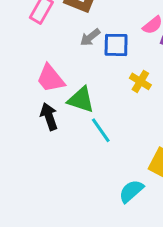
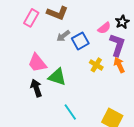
blue square: (116, 45) -> (80, 41), turned -30
cyan line: (101, 130) -> (70, 112), moved

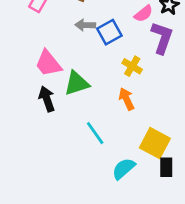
gray arrow: (63, 36) -> (85, 25), turned 40
orange arrow: (119, 65) -> (126, 99), moved
green triangle: (57, 77) -> (77, 83), turned -36

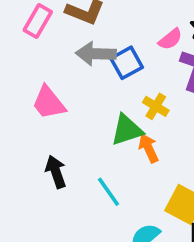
gray arrow: (85, 25) -> (96, 54), size x1.5
green triangle: (77, 83) -> (127, 130), moved
black arrow: (47, 99) -> (56, 172), moved

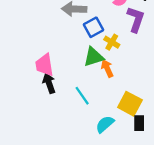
blue square: (127, 63) -> (94, 27), moved
pink trapezoid: (49, 103) -> (44, 65), moved, turned 30

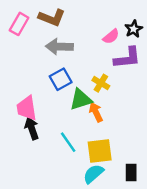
purple L-shape: (136, 19) -> (127, 58), turned 65
blue square: (94, 27) -> (61, 79), moved
yellow square: (130, 104) -> (100, 151), moved, turned -35

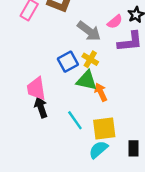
gray arrow: (59, 47) -> (89, 31), moved, turned -145
yellow cross: (101, 83) -> (90, 59), moved
green triangle: (81, 99) -> (87, 80), turned 30

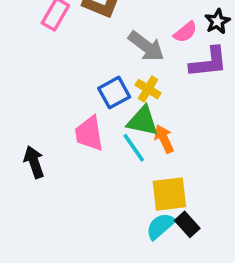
pink trapezoid: (36, 89) -> (89, 134), moved
black arrow: (41, 107) -> (34, 162), moved
cyan line: (75, 120) -> (134, 148), moved
black rectangle: (134, 148) -> (187, 224), moved, turned -42

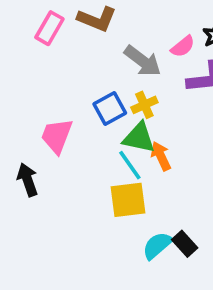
yellow cross: (148, 89) -> (144, 105), turned 35
pink trapezoid: (89, 134) -> (57, 136), moved, turned 30
yellow square: (169, 194) -> (128, 200), moved

